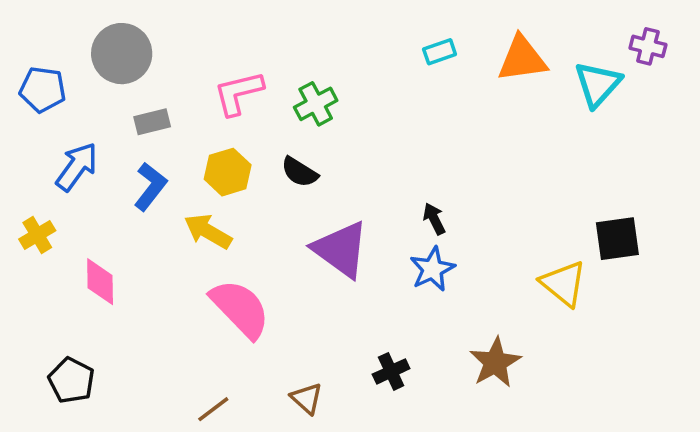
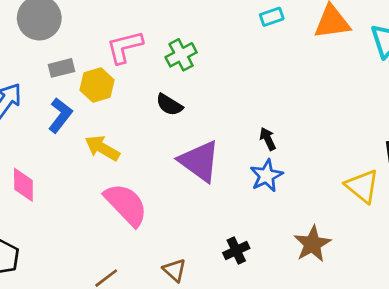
yellow hexagon: (228, 172) -> (97, 85), moved

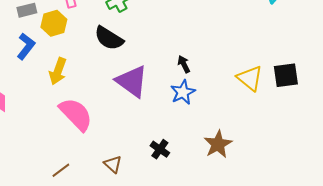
black semicircle: (169, 105) -> (109, 38), size x1.4
yellow arrow: (102, 148) -> (58, 71), turned -100
yellow triangle: (362, 186) -> (250, 78), moved
black cross: (236, 250) -> (160, 149), turned -30

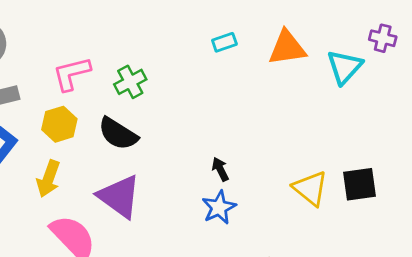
yellow hexagon: (54, 23) -> (59, 124), moved
purple triangle: (132, 81) -> (119, 196), moved

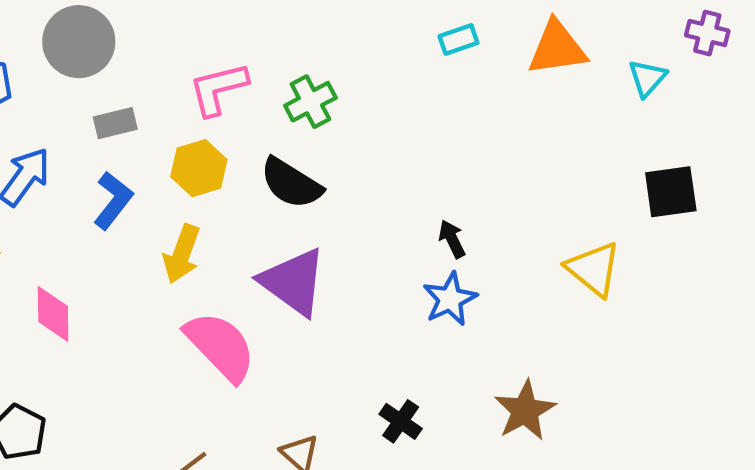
cyan triangle: (344, 67) -> (647, 78), size x0.7
black square: (360, 184) -> (671, 192), moved

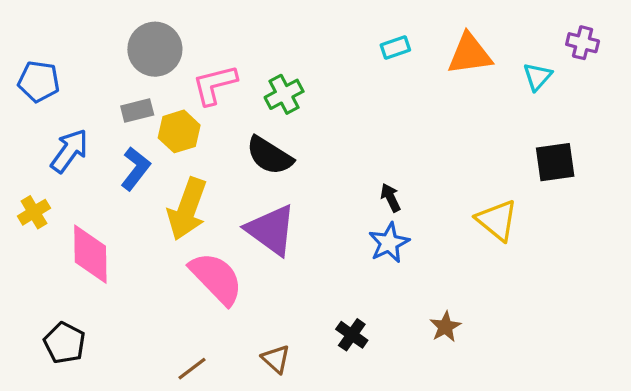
gray circle: (79, 42) -> (155, 49), moved
yellow hexagon: (199, 168) -> (179, 131), moved
yellow arrow: (182, 254) -> (187, 209), size x1.4
pink diamond: (53, 314) -> (90, 254), size x1.4
brown star: (525, 411) -> (445, 327), size x0.7

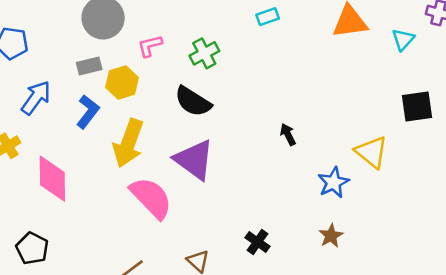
cyan rectangle: (395, 48) -> (268, 17), moved
pink L-shape: (215, 85) -> (150, 46), size x0.7
blue star: (389, 243) -> (333, 183), moved

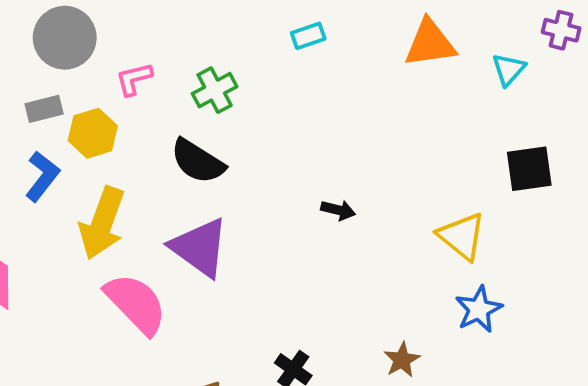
black arrow: (288, 134) -> (338, 210), turned 130
blue star: (333, 183) -> (479, 309), moved

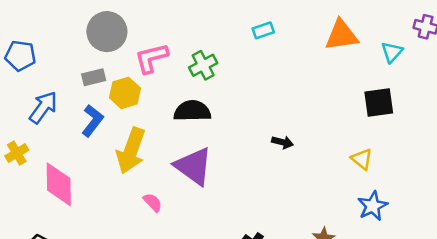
pink L-shape: (134, 79) -> (151, 58), size x1.4
black semicircle: (198, 161) -> (192, 111), turned 147
black square: (529, 169) -> (379, 103), moved
yellow triangle: (462, 236) -> (362, 159), size x0.7
pink semicircle: (136, 304) -> (153, 202), size x0.5

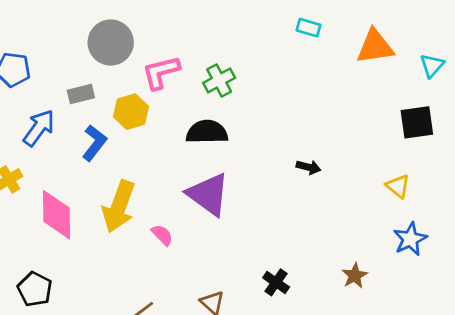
cyan rectangle: (263, 30) -> (309, 28), moved, turned 35
gray rectangle: (94, 77) -> (81, 94), moved
yellow arrow: (131, 151) -> (119, 207), moved

